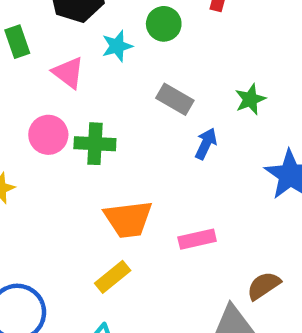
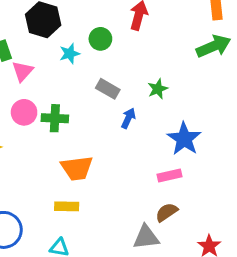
pink triangle: (68, 73) -> (23, 71), moved, turned 35
pink rectangle: (197, 239) -> (169, 176), moved
yellow rectangle: (113, 277) -> (67, 206), turned 40

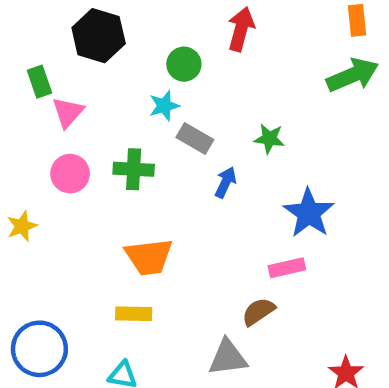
cyan star: (70, 54) -> (164, 106), moved
green star: (158, 89) -> (269, 139), turned 30
green cross: (55, 118) -> (134, 169), moved
brown semicircle: (167, 212) -> (258, 312), moved
gray triangle: (146, 237) -> (228, 358), moved

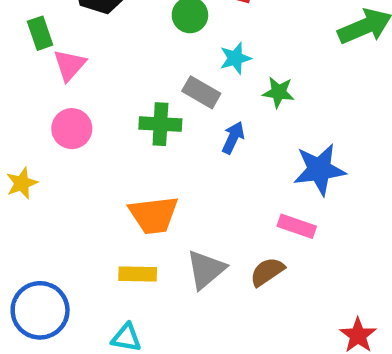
cyan star: (164, 106) -> (235, 58), moved
green cross: (134, 169) -> (160, 124), moved
blue star: (309, 213) -> (319, 170), turned 30
pink rectangle: (287, 268) -> (297, 226), turned 32
gray triangle: (228, 358) -> (206, 269), moved, turned -33

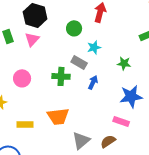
pink triangle: (70, 65) -> (32, 39), moved
green star: (279, 92) -> (124, 63), moved
yellow rectangle: (138, 274) -> (25, 124), moved

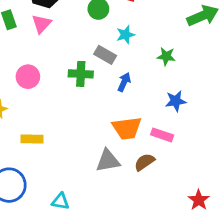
blue star: (131, 96) -> (176, 101), size x0.7
orange trapezoid: (58, 116) -> (127, 128), moved
gray triangle: (81, 140) -> (108, 161), turned 30

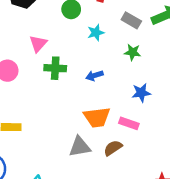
pink triangle: (41, 24) -> (38, 44), moved
gray rectangle: (105, 55) -> (131, 20), moved
blue arrow: (124, 82) -> (94, 76), turned -133

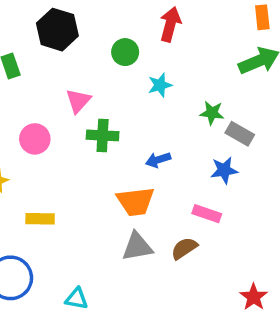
gray rectangle: (131, 20) -> (240, 134), moved
blue arrow: (94, 76) -> (158, 160), moved
orange trapezoid: (97, 117) -> (136, 201), moved

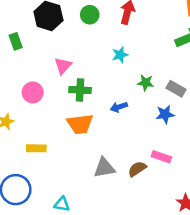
green circle: (125, 52) -> (90, 15), moved
green star: (212, 113) -> (146, 83), moved
orange trapezoid: (136, 201) -> (80, 124), moved
pink rectangle: (207, 214) -> (161, 157), moved

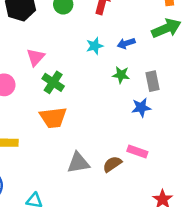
gray rectangle: (176, 89) -> (152, 81), turned 48
green cross: (80, 90) -> (53, 82), turned 30
blue arrow: (119, 107) -> (126, 43), moved

